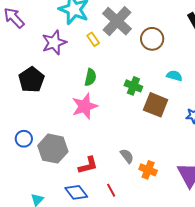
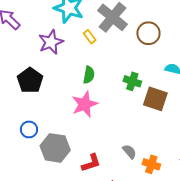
blue circle: (24, 139) -> (29, 129), moved

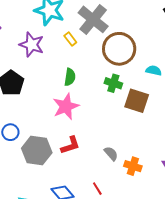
brown circle: (148, 33) -> (119, 49), moved, size x1.4
purple star: (51, 42) -> (32, 45), turned -30
red L-shape: (91, 163) -> (70, 145), moved

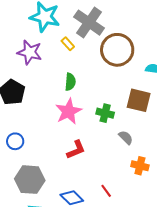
green cross: (113, 83) -> (105, 113), moved
gray hexagon: (37, 150) -> (30, 180), moved
gray semicircle: (111, 154) -> (126, 137), moved

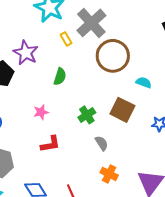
purple star: (30, 52) -> (26, 53), moved
pink star: (68, 111) -> (41, 112), moved, size x0.6
green cross: (105, 113) -> (87, 115), turned 30

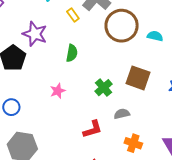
cyan semicircle: (144, 82) -> (155, 36), moved
gray semicircle: (102, 143) -> (122, 114), turned -63
red L-shape: (50, 144) -> (93, 129), moved

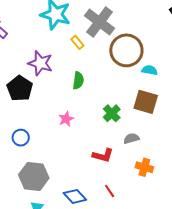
cyan semicircle: (155, 36) -> (150, 70), moved
red L-shape: (93, 129) -> (103, 155), turned 35

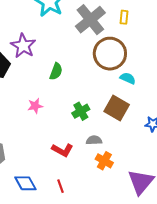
yellow rectangle: (77, 42) -> (124, 17), moved, turned 32
orange cross: (144, 167) -> (104, 161), moved

